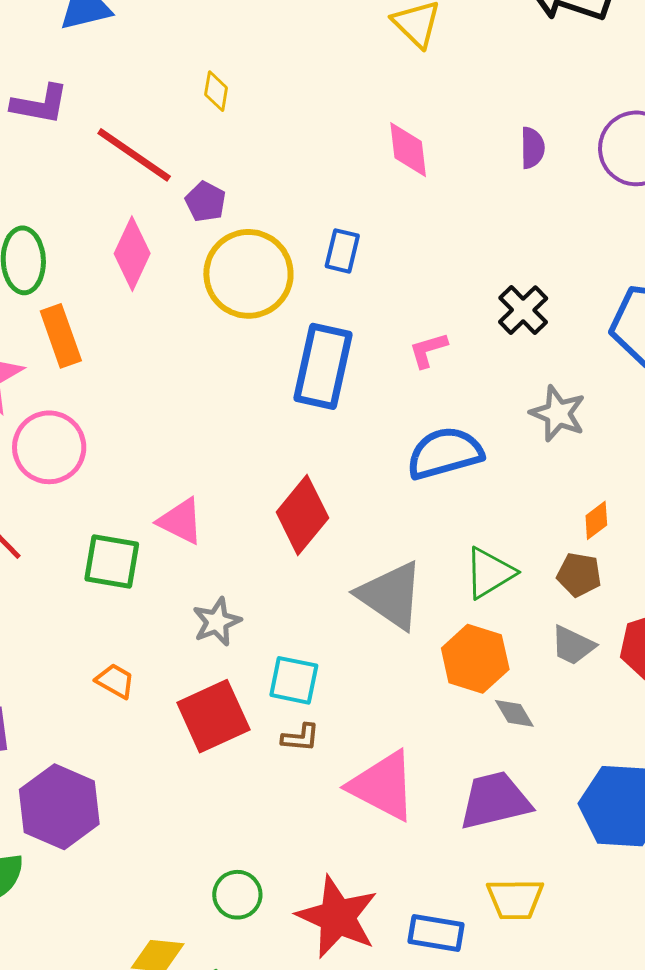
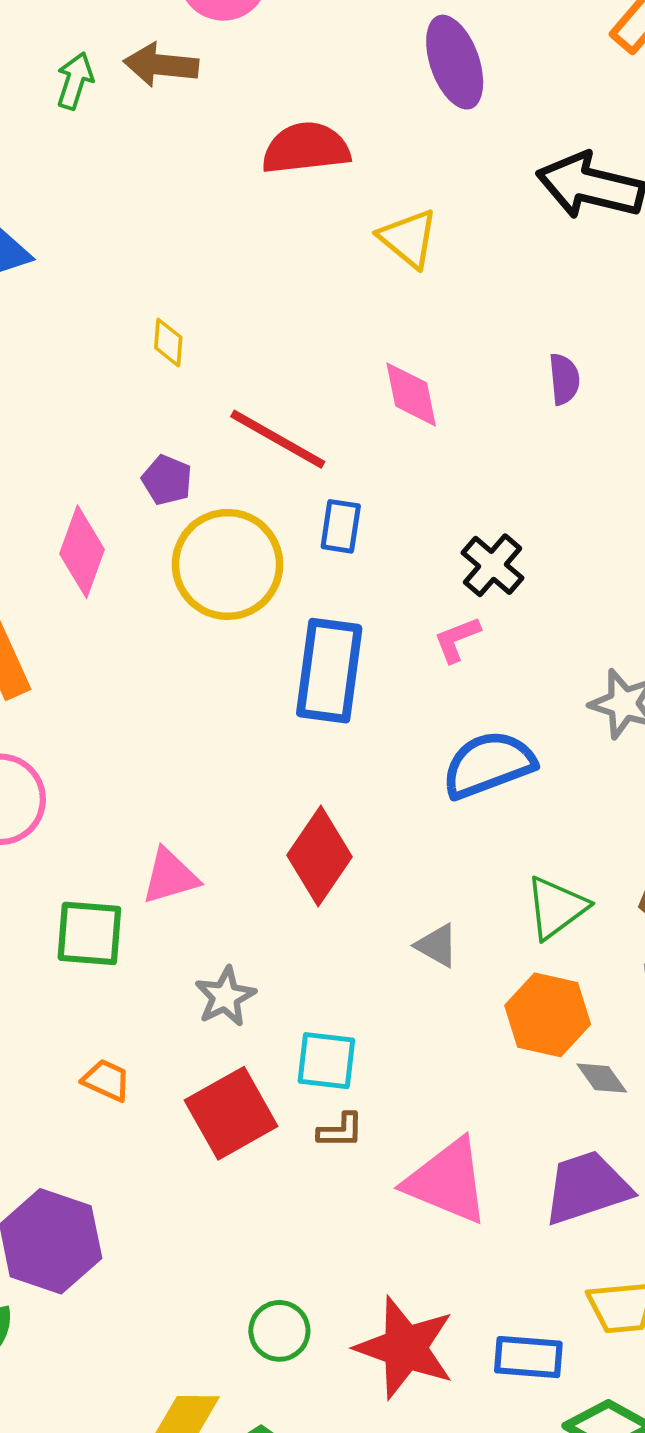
red line: (134, 155) -> (278, 439), moved
black cross: (523, 310) -> (492, 565), moved
pink triangle: (181, 521) -> (170, 876), turned -38
gray triangle: (391, 595) -> (437, 945), size x0.5

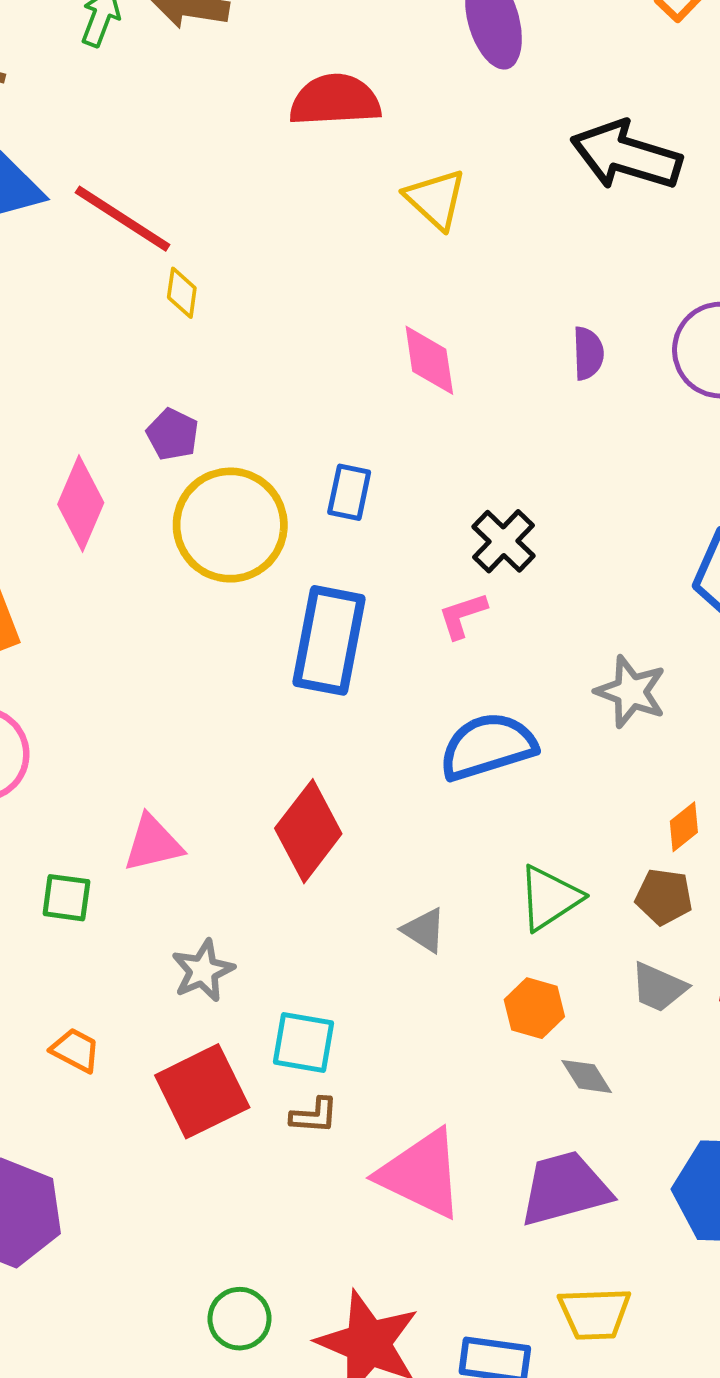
red line: (278, 439) -> (123, 219), moved
green square: (89, 933) -> (66, 898), size x0.7
orange hexagon: (548, 1015) -> (534, 1008), size x0.7

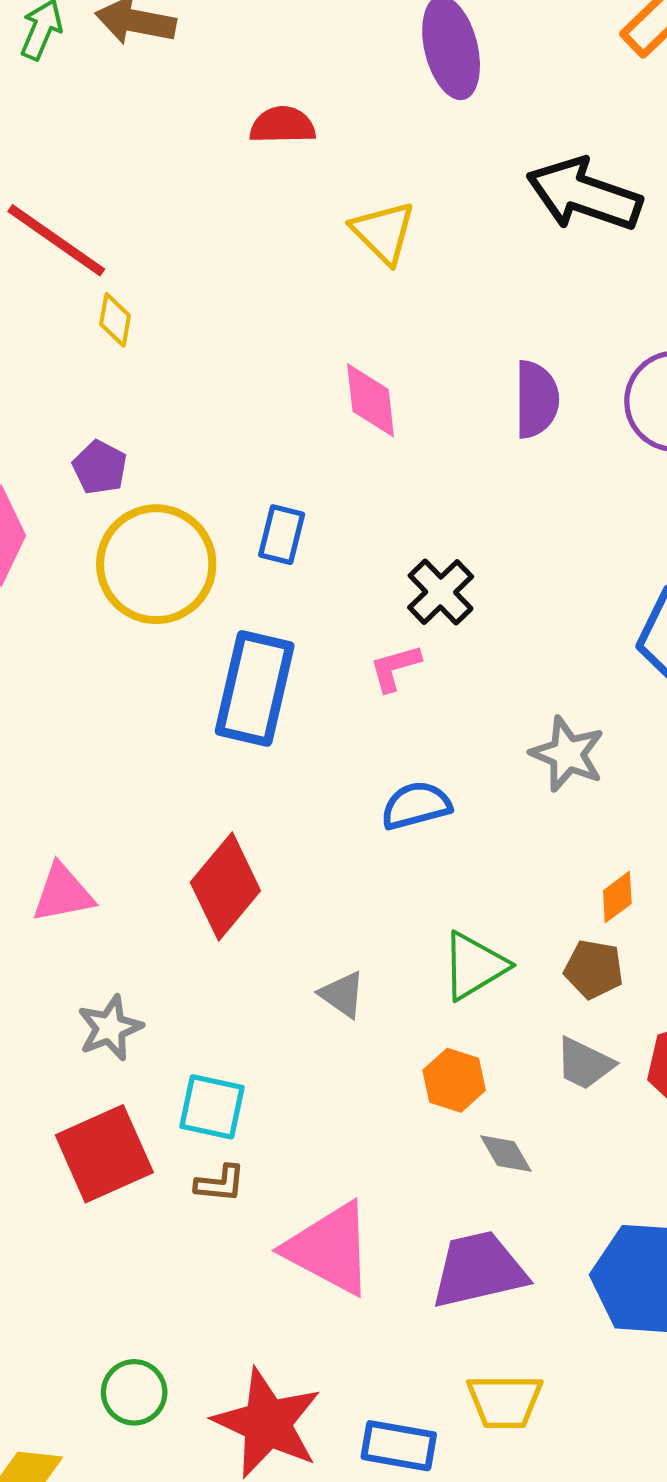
red semicircle: (335, 100) -> (283, 125), size x0.7
purple semicircle: (588, 353) -> (536, 399), size x1.4
blue semicircle: (488, 746) -> (416, 805), size x0.7

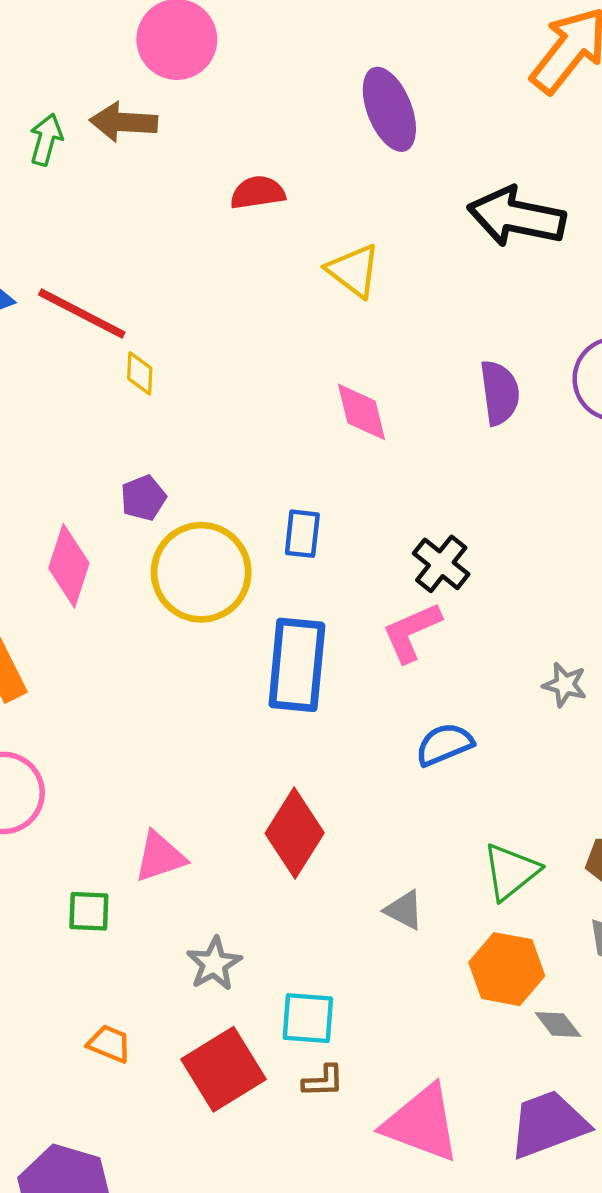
purple pentagon: (100, 467) -> (143, 498), turned 30
pink L-shape: (395, 668) -> (412, 632), size x1.4
gray star: (567, 754) -> (565, 685), size x0.7
orange hexagon: (454, 1080) -> (507, 969), size x1.4

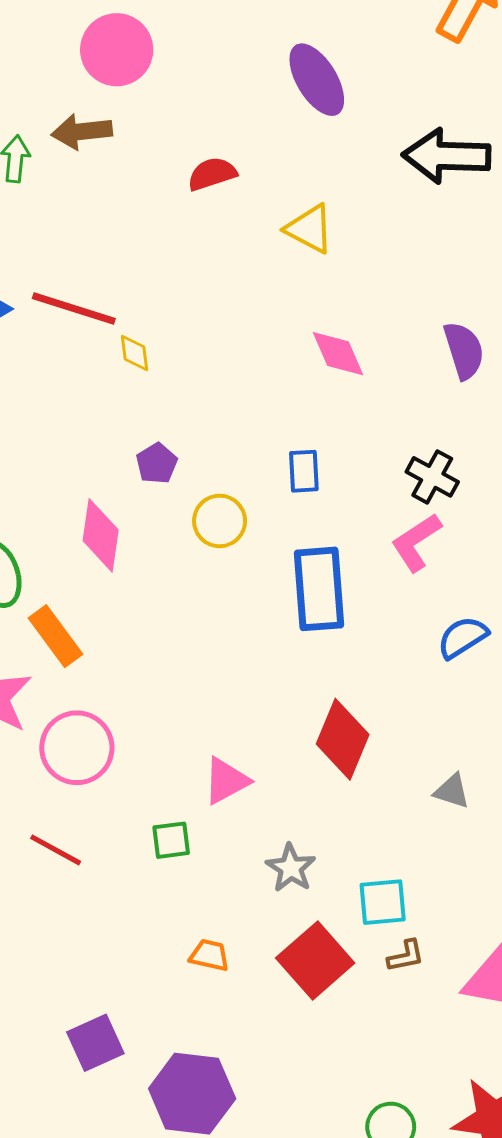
purple semicircle: (500, 393) -> (464, 350), moved
yellow circle: (201, 572) -> (220, 521), size x0.6

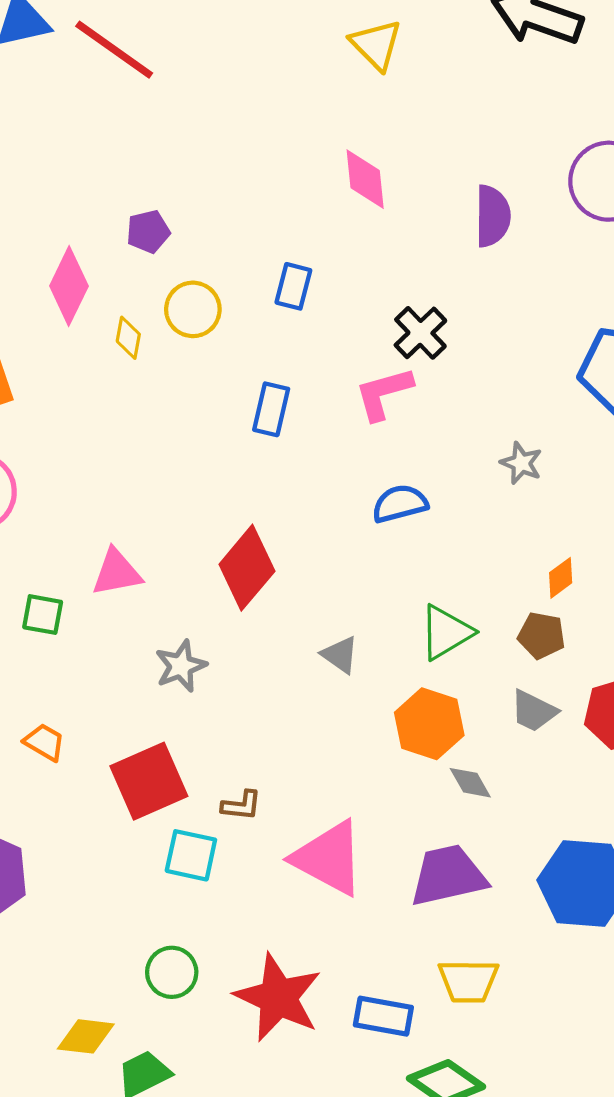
yellow diamond: (134, 353) -> (128, 338), moved
blue rectangle: (319, 589) -> (271, 409), size x0.6
gray star: (291, 868) -> (181, 666), moved
cyan square: (383, 902) -> (191, 855), moved

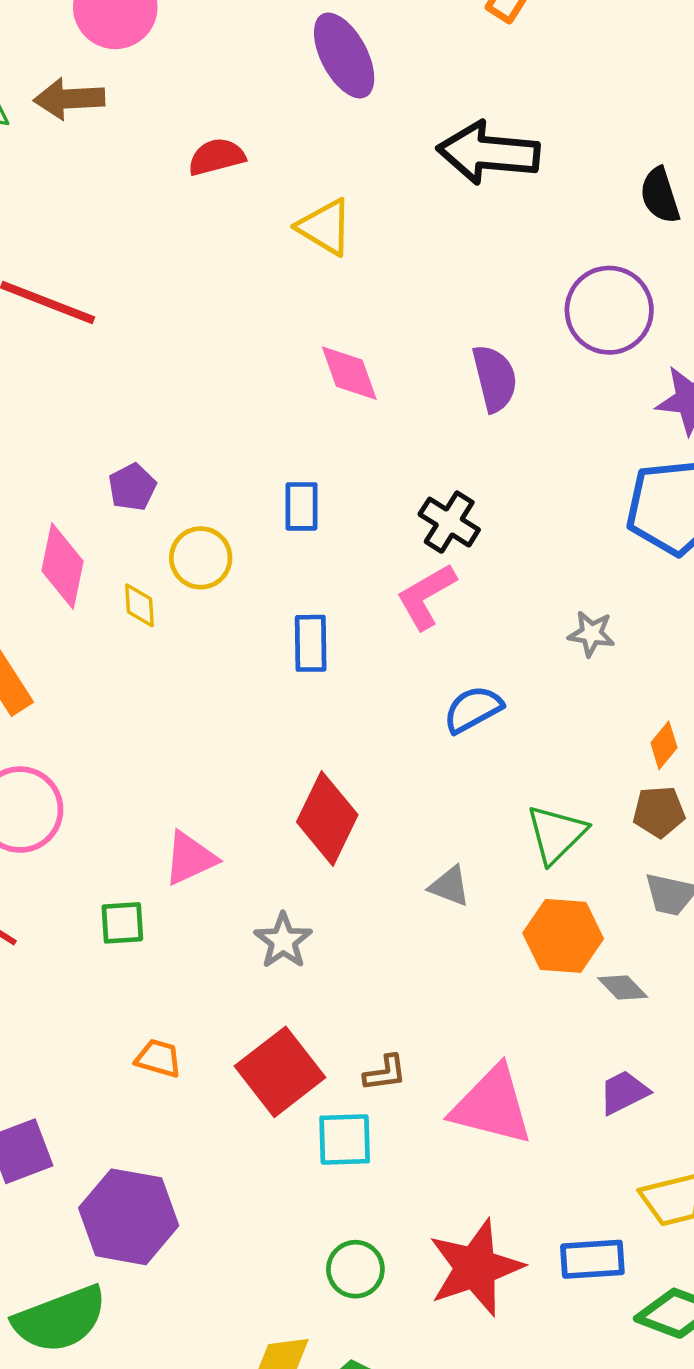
purple trapezoid: (448, 876) -> (624, 1092), size x0.6
red star: (278, 998) -> (475, 1268), turned -30

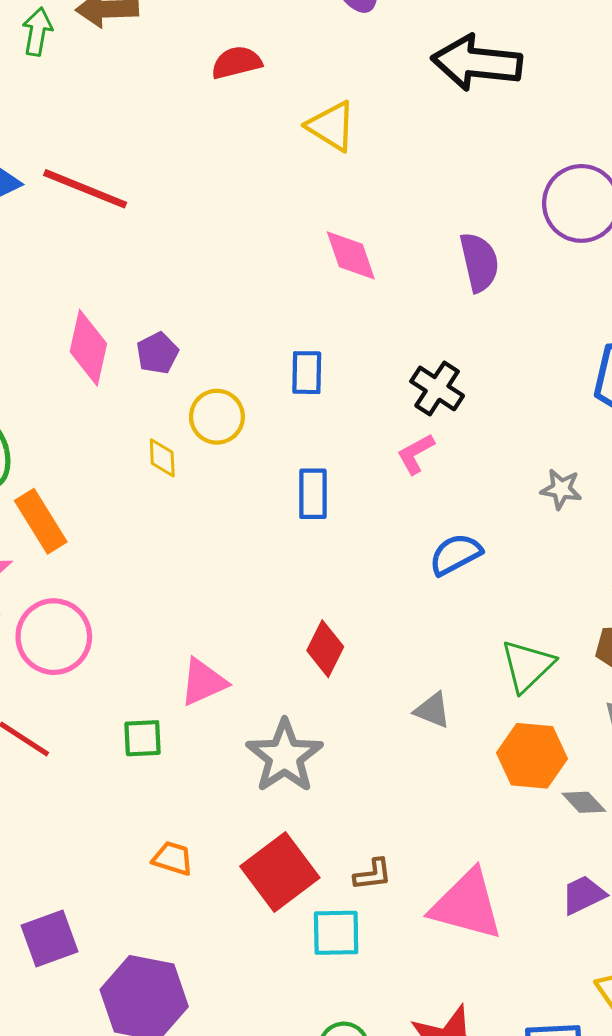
pink diamond: (62, 566) -> (88, 348), moved
pink L-shape: (426, 596) -> (416, 454), size x0.7
red diamond: (327, 818) -> (325, 649), size x0.7
gray star: (283, 941) -> (285, 756), size x1.5

